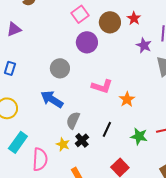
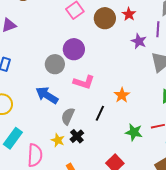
purple circle: (87, 42) -> (74, 49), moved
pink L-shape: (102, 86) -> (84, 82), moved
black line: (107, 129) -> (100, 113), moved

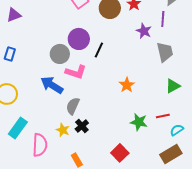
pink L-shape: (84, 82) -> (76, 72), moved
black line: (100, 113) -> (99, 50), moved

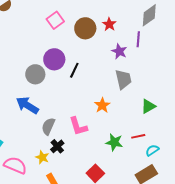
gray trapezoid: (165, 52) -> (123, 79), moved
pink L-shape: (76, 72) -> (78, 126), moved, turned 55
yellow star: (63, 130) -> (42, 157), moved
pink semicircle: (40, 145) -> (15, 165), turned -70

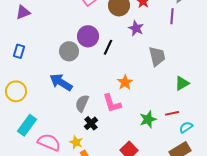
purple star: (119, 51) -> (136, 28), moved
orange star: (102, 105) -> (125, 82), moved
green star: (114, 142) -> (148, 119), turned -30
yellow star: (42, 157) -> (76, 142), moved

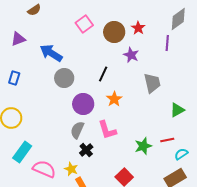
purple circle: (88, 36) -> (83, 104), moved
blue arrow: (61, 82) -> (51, 53), moved
orange star: (125, 82) -> (114, 99), moved

